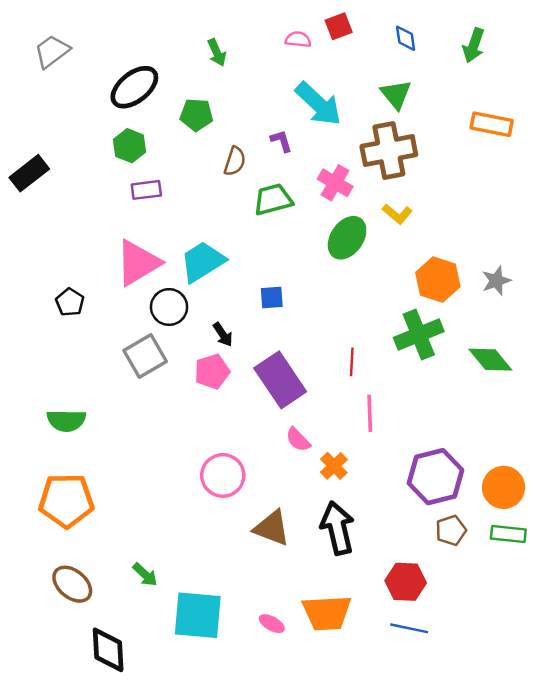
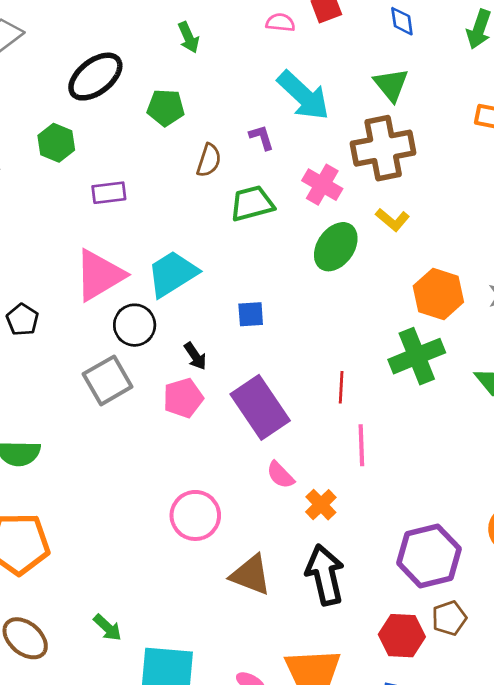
green hexagon: (130, 146) -> (56, 143), moved
purple hexagon: (435, 477) -> (429, 556), moved
brown pentagon: (451, 530) -> (449, 618), moved

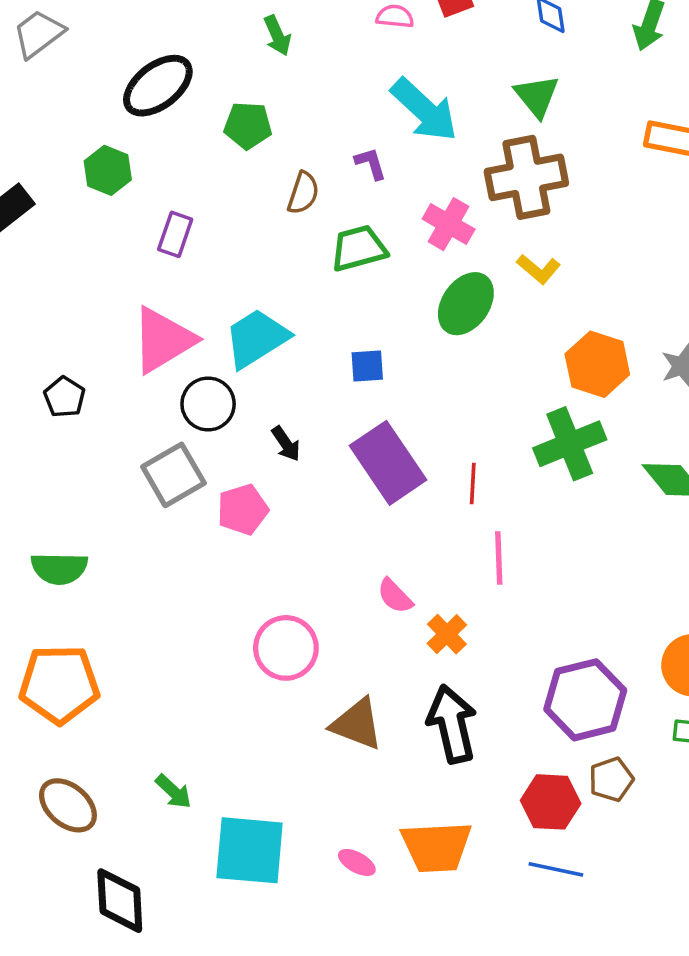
purple rectangle: (109, 193) -> (175, 234), turned -64
blue square: (251, 314) -> (367, 366), moved
pink pentagon: (183, 398) -> (243, 510), moved
purple rectangle: (260, 407) -> (388, 463), moved

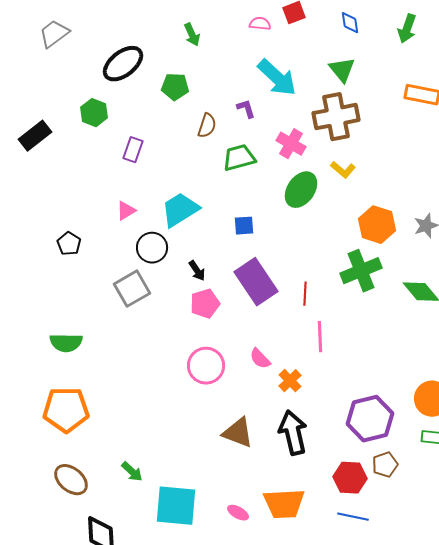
pink triangle: (163, 340) -> (126, 211), size x0.5
pink pentagon: (243, 510) -> (205, 304), moved
pink circle: (286, 648) -> (206, 366), moved

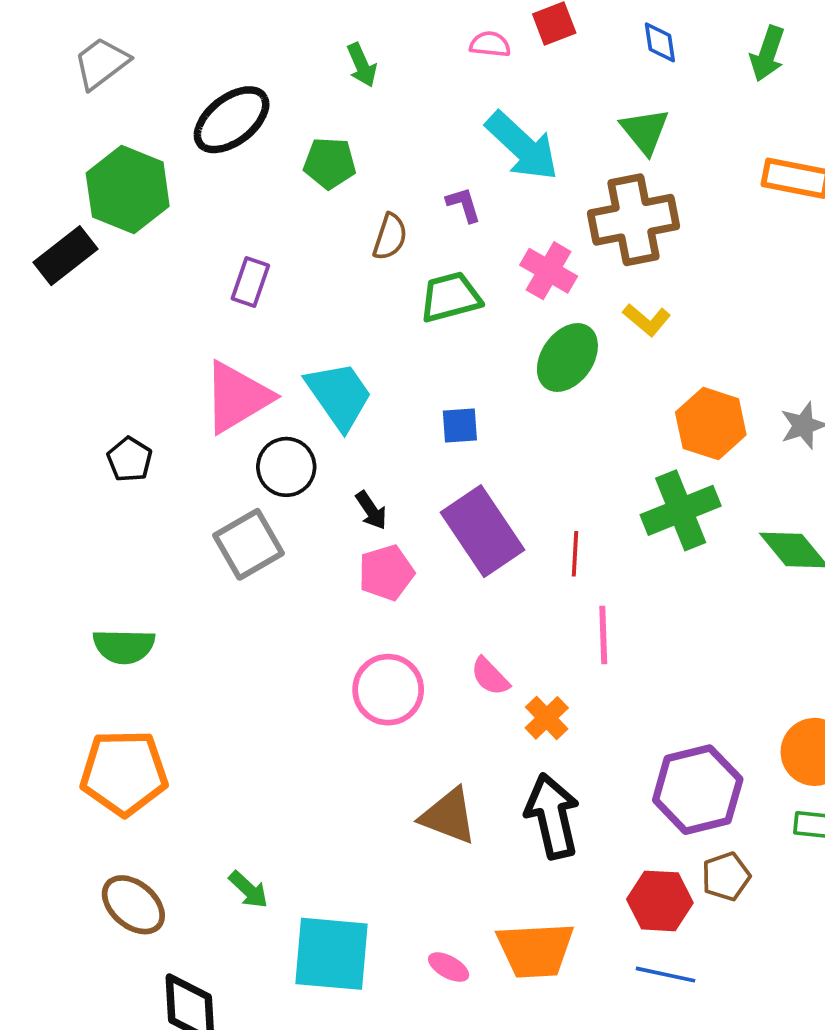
green hexagon: (94, 113) -> (128, 190), moved, size x1.6
cyan trapezoid: (180, 210) -> (339, 395), turned 87
pink triangle: (126, 211) -> (237, 397), size x2.0

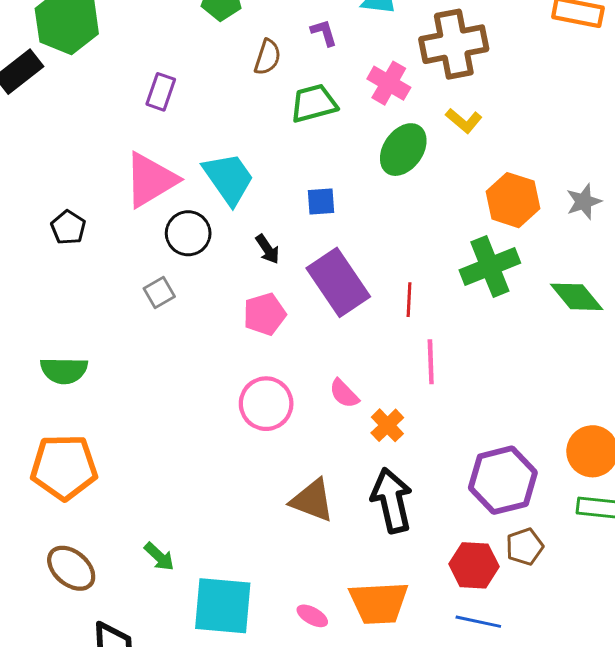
black arrow: (371, 510) -> (268, 249), moved
gray square: (249, 544) -> (159, 292), size x0.6

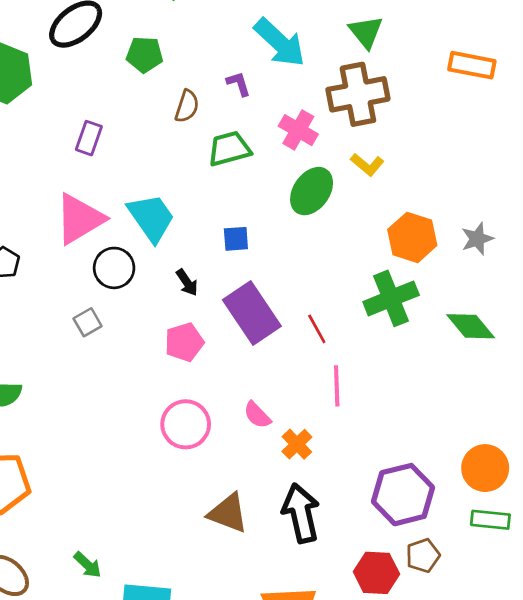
red line: (409, 300) -> (317, 329), turned -32

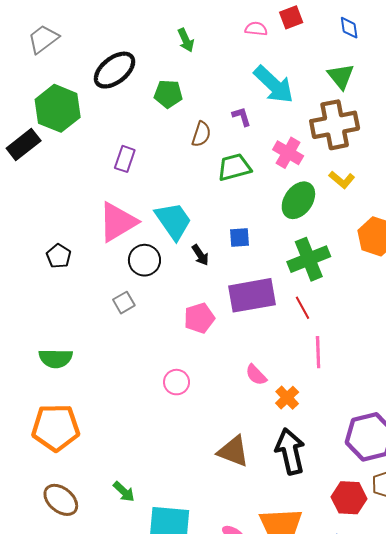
black arrow: (187, 283) -> (200, 255), moved
green cross: (391, 298) -> (309, 259), moved
purple rectangle: (252, 313) -> (252, 295), turned -66
pink circle: (186, 424) -> (177, 382), moved, size x0.7

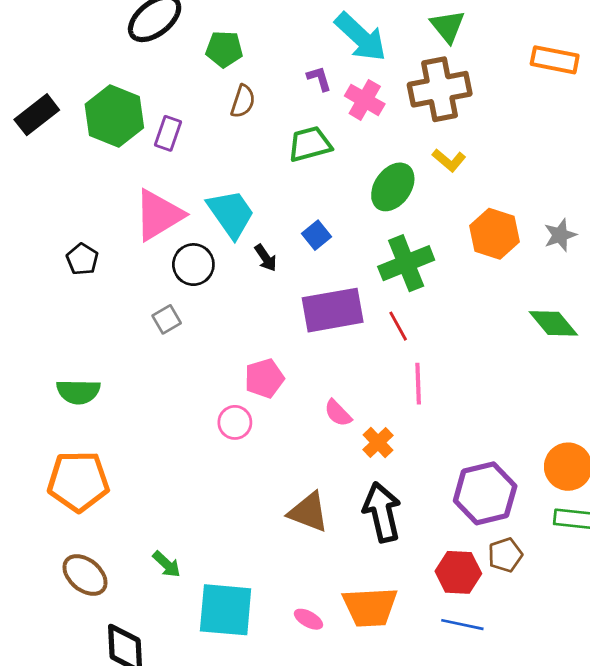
green hexagon: (58, 108) -> (114, 116), moved
brown semicircle: (201, 134) -> (243, 101), moved
pink cross: (288, 153) -> (365, 100), moved
blue square: (240, 237) -> (317, 235), turned -35
pink pentagon: (199, 318) -> (264, 378), moved

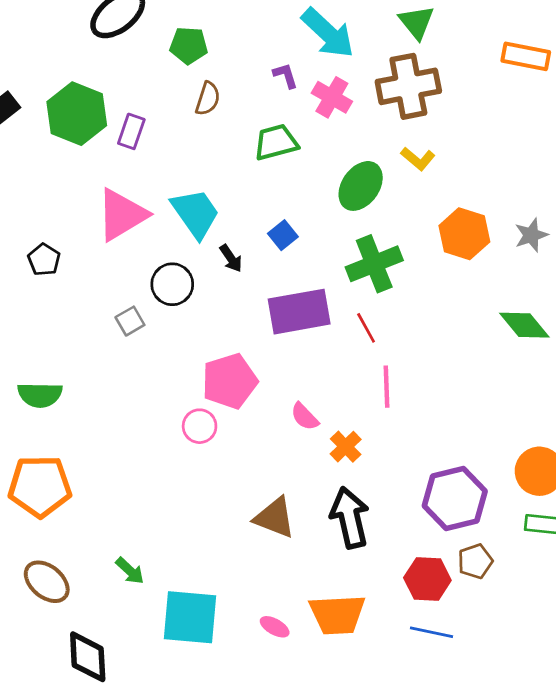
black circle: (193, 265) -> (172, 284), moved
pink pentagon: (264, 378) -> (230, 381), size x1.4

